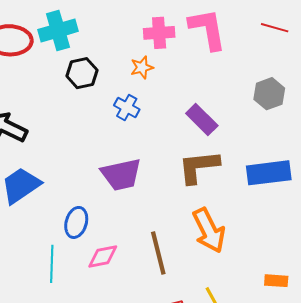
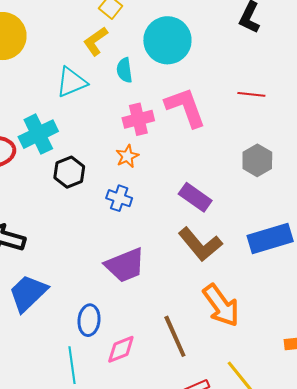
brown L-shape: (199, 167) -> (200, 244), turned -114

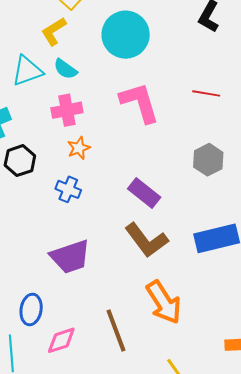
cyan semicircle: (124, 70) -> (65, 69), moved, turned -50
pink cross: (138, 119) -> (67, 110), moved

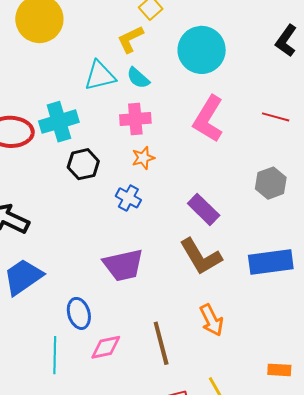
pink L-shape: (140, 103) -> (208, 119), turned -138
orange arrow: (164, 302) -> (212, 320), size x0.7
blue ellipse: (31, 309) -> (79, 313), turned -32

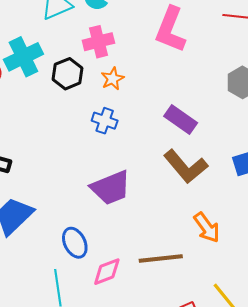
black hexagon: (83, 164) -> (68, 74), moved
brown line: (161, 343) -> (161, 259), turned -72

